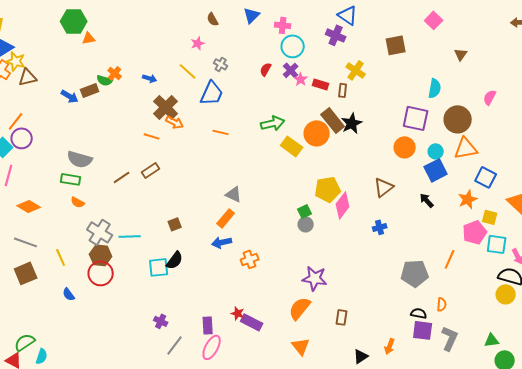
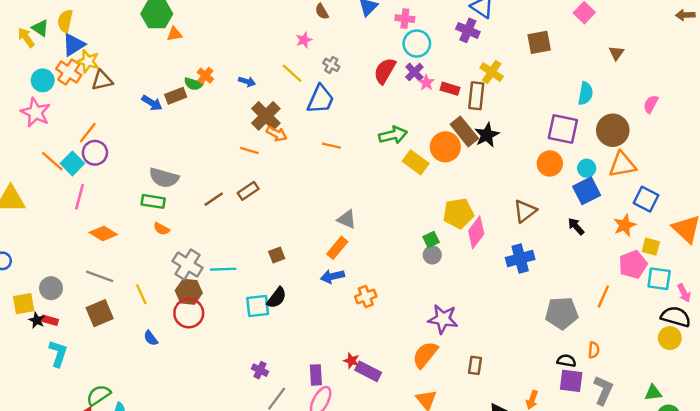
red semicircle: (266, 69) -> (385, 71), size x1.6
brown rectangle: (343, 90) -> (476, 96), size x1.6
blue cross: (380, 227) -> (520, 258), size x1.6

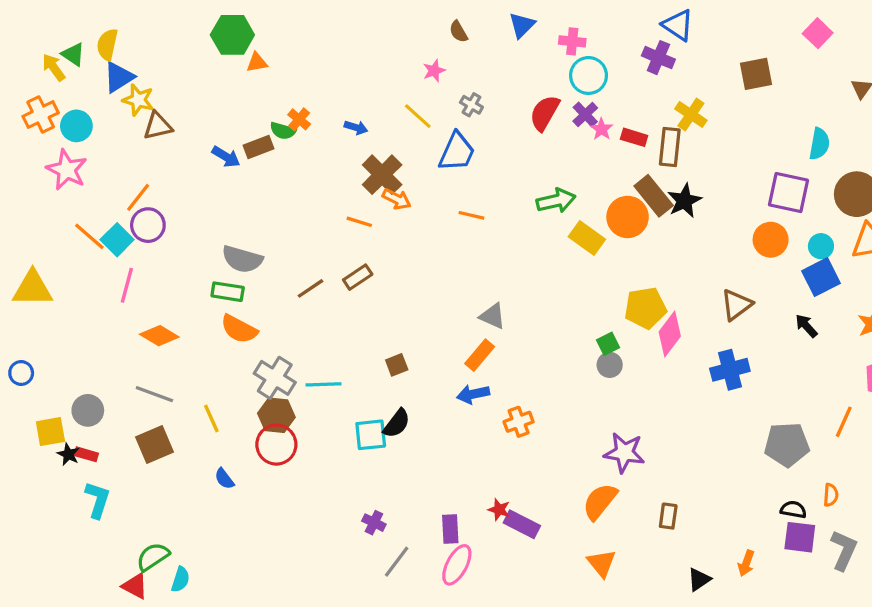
orange cross: (69, 72) -> (41, 115), moved, turned 30
orange semicircle: (161, 229) -> (239, 329), size x1.6

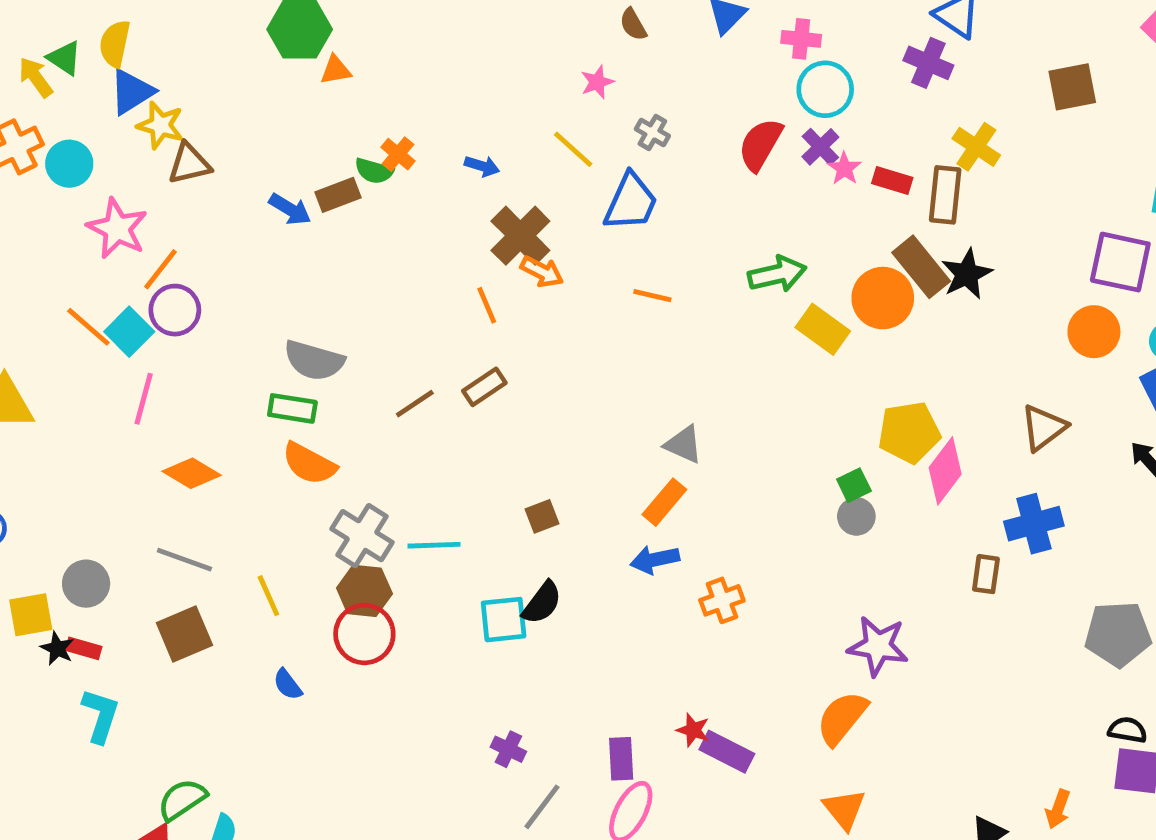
pink star: (67, 170) -> (117, 228), moved
orange line: (359, 222) -> (487, 305), turned 50
brown rectangle: (668, 516) -> (986, 574), moved

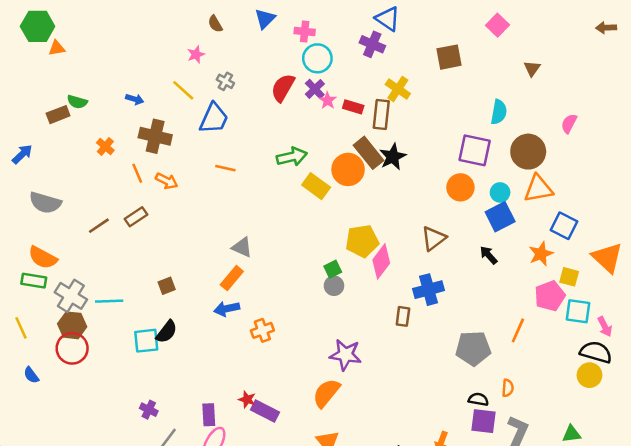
orange cross: (398, 154) -> (105, 146), moved
blue arrow: (290, 209) -> (22, 154), moved, turned -75
brown cross: (520, 236) -> (155, 136), turned -32
orange arrow: (542, 272) -> (167, 181), moved
green rectangle: (292, 408) -> (34, 281), moved

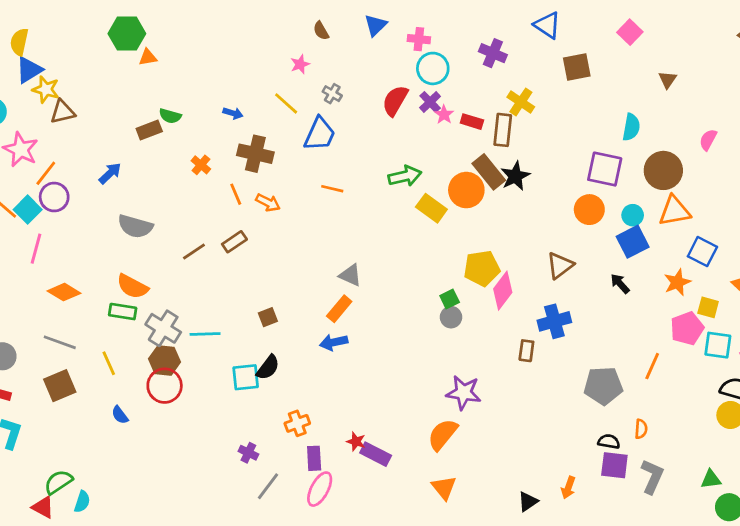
blue triangle: (388, 19) -> (547, 25), moved
orange cross: (262, 330) -> (297, 423), moved

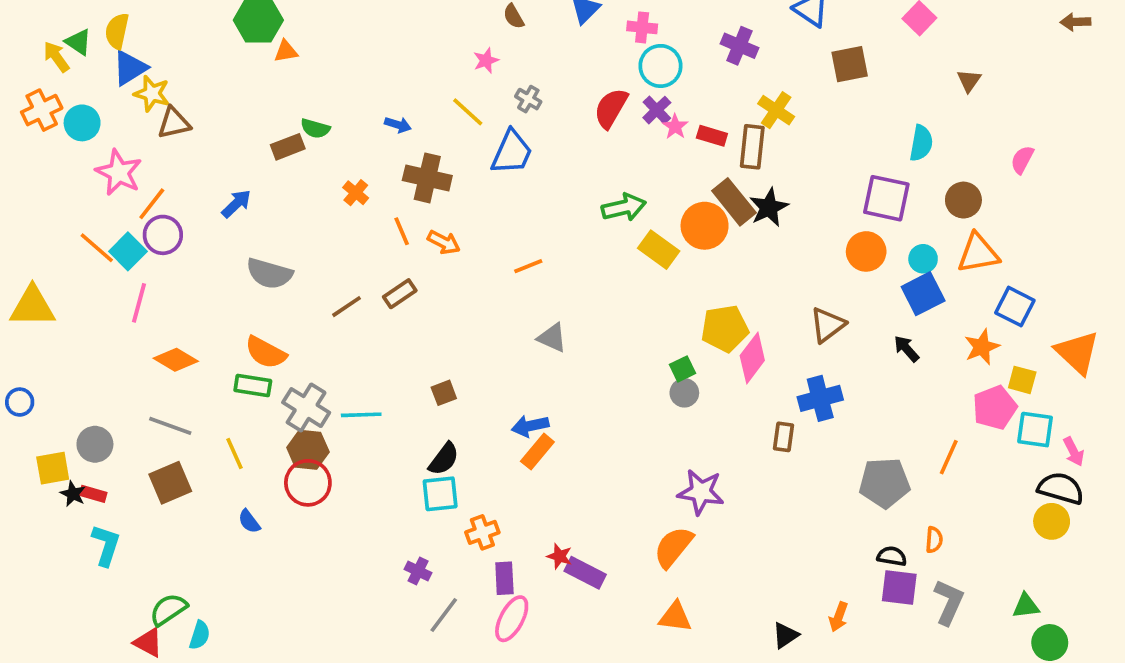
brown circle: (663, 170) -> (963, 200), size x0.7
orange line: (332, 189) -> (528, 266), moved, turned -35
orange rectangle: (339, 309) -> (537, 452), moved
cyan square: (246, 377) -> (440, 494), moved
orange triangle: (444, 488) -> (675, 617), turned -44

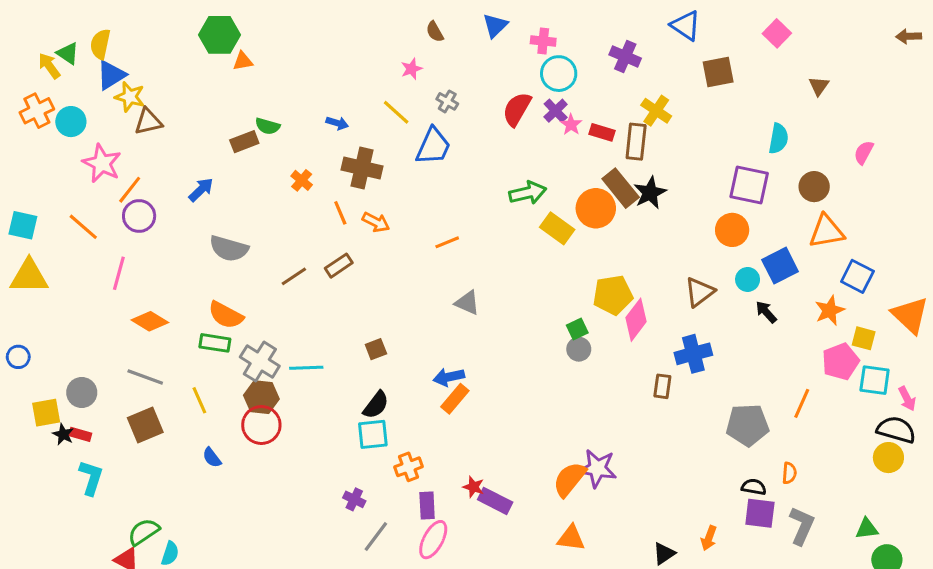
cyan square: (128, 251) -> (23, 225), moved, turned -32
cyan circle: (923, 259) -> (748, 279), moved
purple star: (701, 492) -> (597, 468), moved

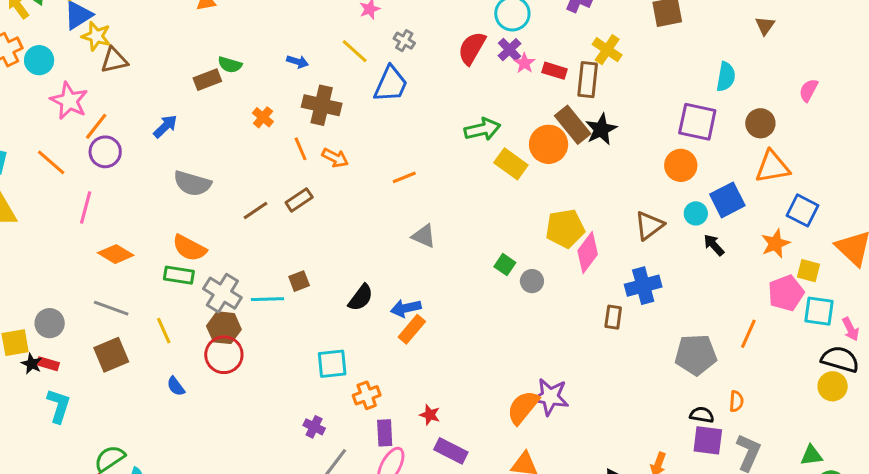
green square: (577, 329) -> (505, 265), moved, turned -30
brown square: (376, 349) -> (299, 281), moved
black semicircle: (376, 405) -> (361, 298), moved
purple rectangle: (495, 501) -> (451, 451), moved

